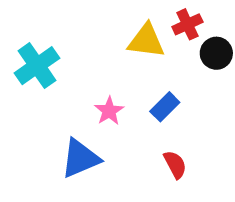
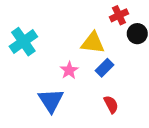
yellow triangle: (146, 41) -> (93, 43), moved
blue triangle: (80, 158) -> (51, 100), turned -40

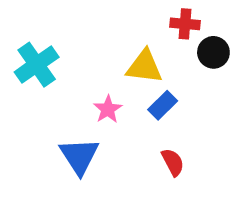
red cross: (119, 15) -> (185, 24), turned 30

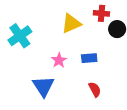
yellow triangle: (144, 67) -> (71, 23), moved, turned -30
blue rectangle: (163, 105) -> (89, 58), turned 40

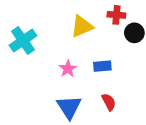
blue triangle: (43, 86) -> (69, 107), moved

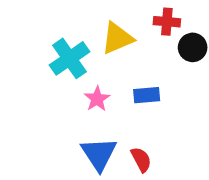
cyan cross: (23, 41) -> (69, 58), moved
red semicircle: (109, 102) -> (141, 159), moved

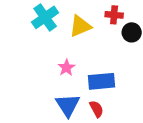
cyan cross: (69, 58) -> (45, 17), moved
blue rectangle: (147, 95) -> (102, 81), moved, size x1.5

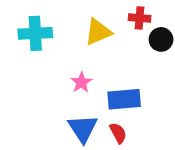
cyan cross: (45, 17) -> (35, 33), moved, turned 32

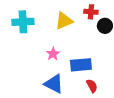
blue triangle: (83, 128) -> (54, 84), turned -30
red semicircle: (118, 133) -> (92, 86), moved

